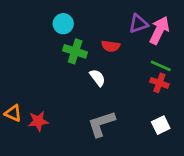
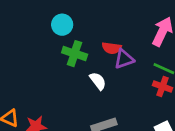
purple triangle: (138, 24) -> (124, 59), moved

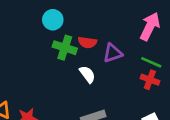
red semicircle: (112, 48) -> (87, 42), moved

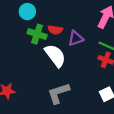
white semicircle: (87, 74) -> (55, 56), size x1.6

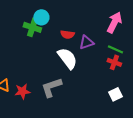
green cross: (37, 34) -> (32, 27), moved
gray L-shape: (58, 93) -> (51, 87), moved

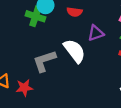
red semicircle: (67, 34) -> (75, 12), moved
gray L-shape: (51, 87) -> (44, 61), moved

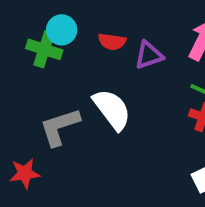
purple triangle: (96, 33) -> (149, 55), moved

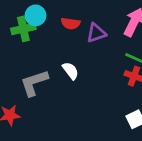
green cross: (44, 49) -> (23, 29), turned -30
white semicircle: (112, 109) -> (71, 71), size x0.6

